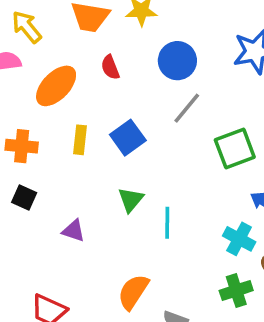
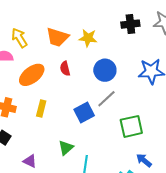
blue square: (128, 138) -> (84, 113), moved

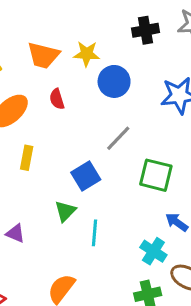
blue circle: (105, 70) -> (114, 81), moved
blue square: (84, 113) -> (86, 176), moved
green square: (131, 126) -> (156, 175), turned 30

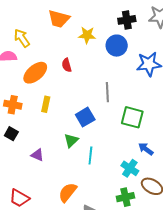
orange trapezoid: (43, 55) -> (59, 19), moved
blue circle: (114, 81) -> (117, 46), moved
gray line: (118, 138) -> (107, 92), turned -48

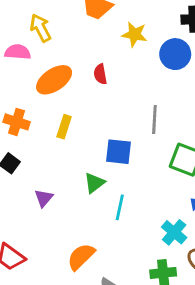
blue square: (85, 117) -> (118, 152), turned 30
purple triangle: (37, 155) -> (44, 198), turned 40

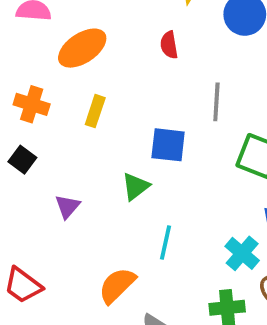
red semicircle: (100, 74) -> (169, 45), moved
cyan line: (120, 207) -> (165, 242), moved

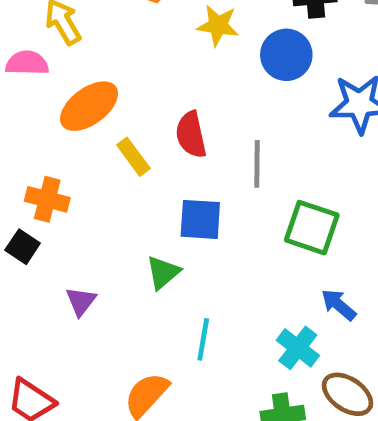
red semicircle: (169, 45) -> (191, 135), moved, size x1.4
orange cross: (32, 104) -> (47, 199), moved
yellow rectangle: (95, 111) -> (133, 157), moved, turned -52

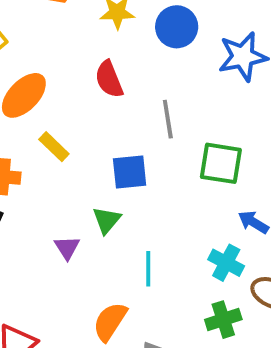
red semicircle: (191, 135) -> (109, 79), moved
yellow rectangle: (133, 157) -> (54, 147), moved
purple triangle: (81, 301) -> (67, 248), moved

